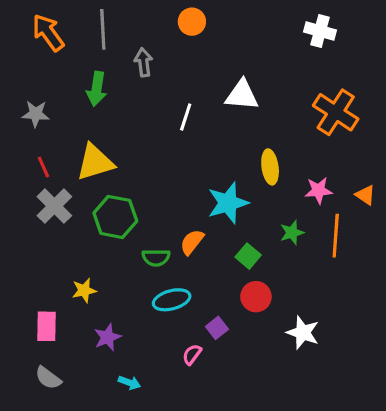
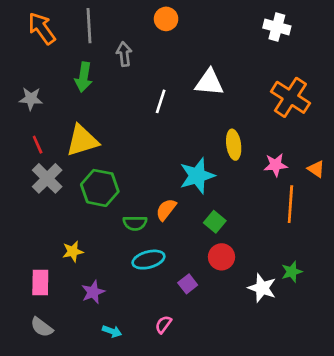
green star: (292, 233) -> (292, 272), moved
pink semicircle: (192, 354) -> (163, 324), moved

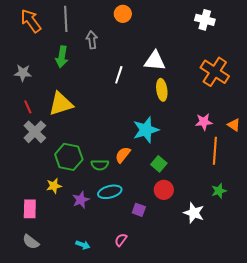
yellow ellipse: (234, 145) -> (162, 90), moved
green hexagon: (100, 188) -> (69, 157), moved
green star: (292, 272) -> (219, 191), moved
purple square: (188, 284) -> (139, 210), turned -32
purple star: (93, 292) -> (81, 200), moved

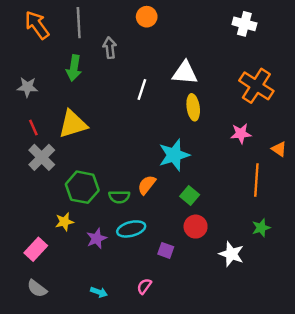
pink star: (204, 122) -> (241, 134), moved
pink rectangle: (30, 209) -> (36, 249), turned 42

